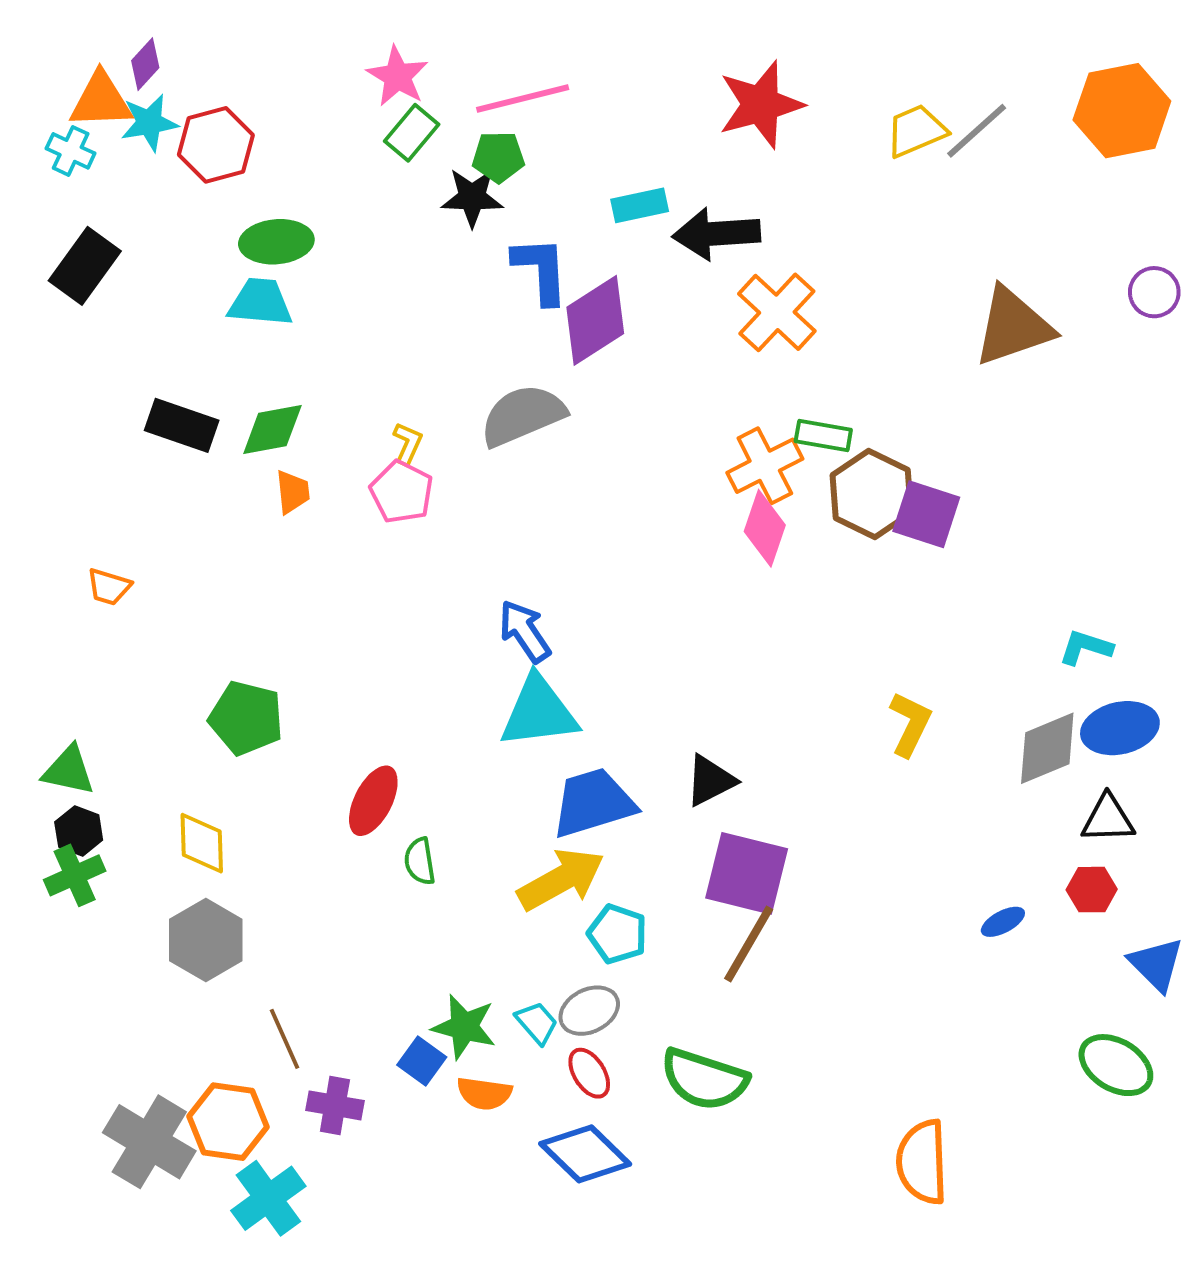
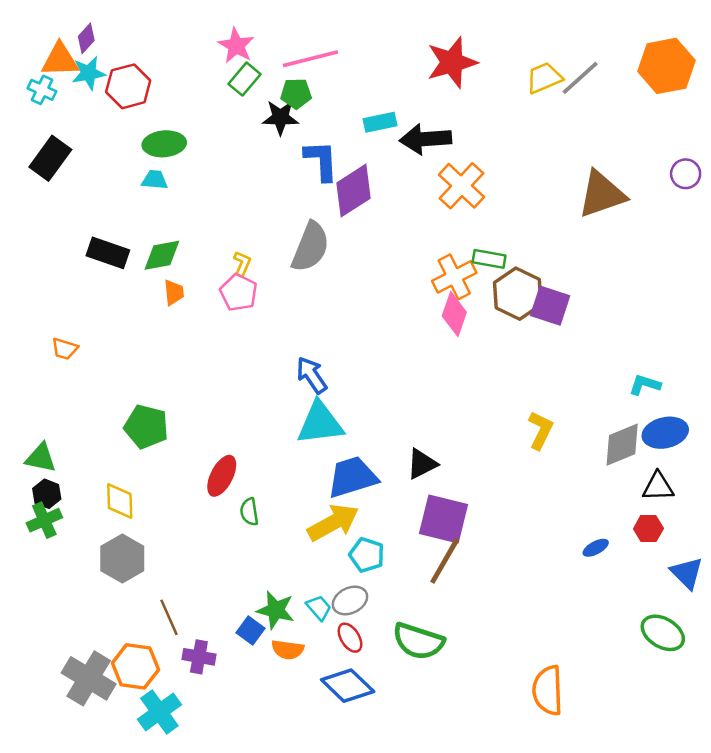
cyan trapezoid: (260, 302) -> (155, 180), size x0.7
gray semicircle: (523, 415) -> (310, 247), turned 135

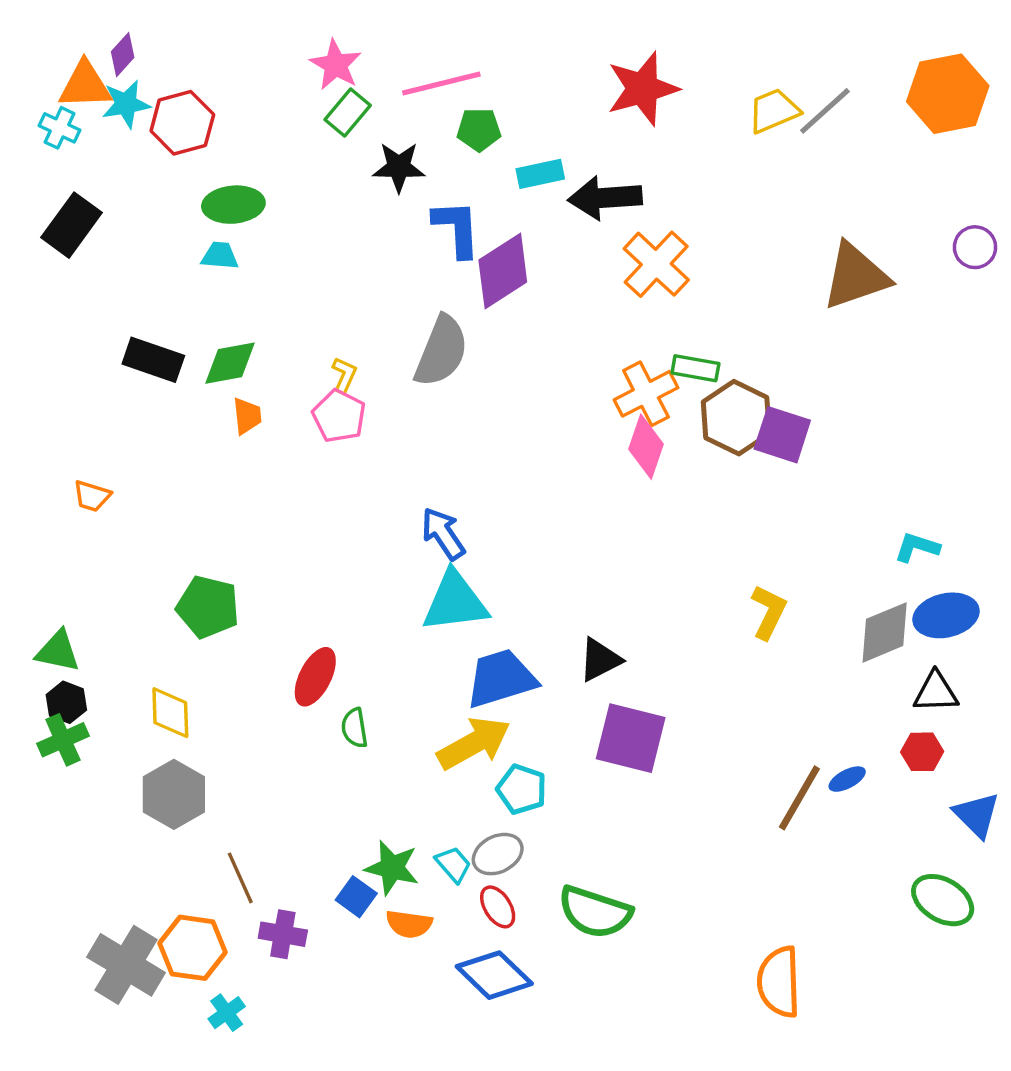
green pentagon: (296, 93) -> (479, 130), moved
brown line: (445, 561) -> (799, 798), moved
cyan cross: (159, 712) -> (227, 1013), size x0.6

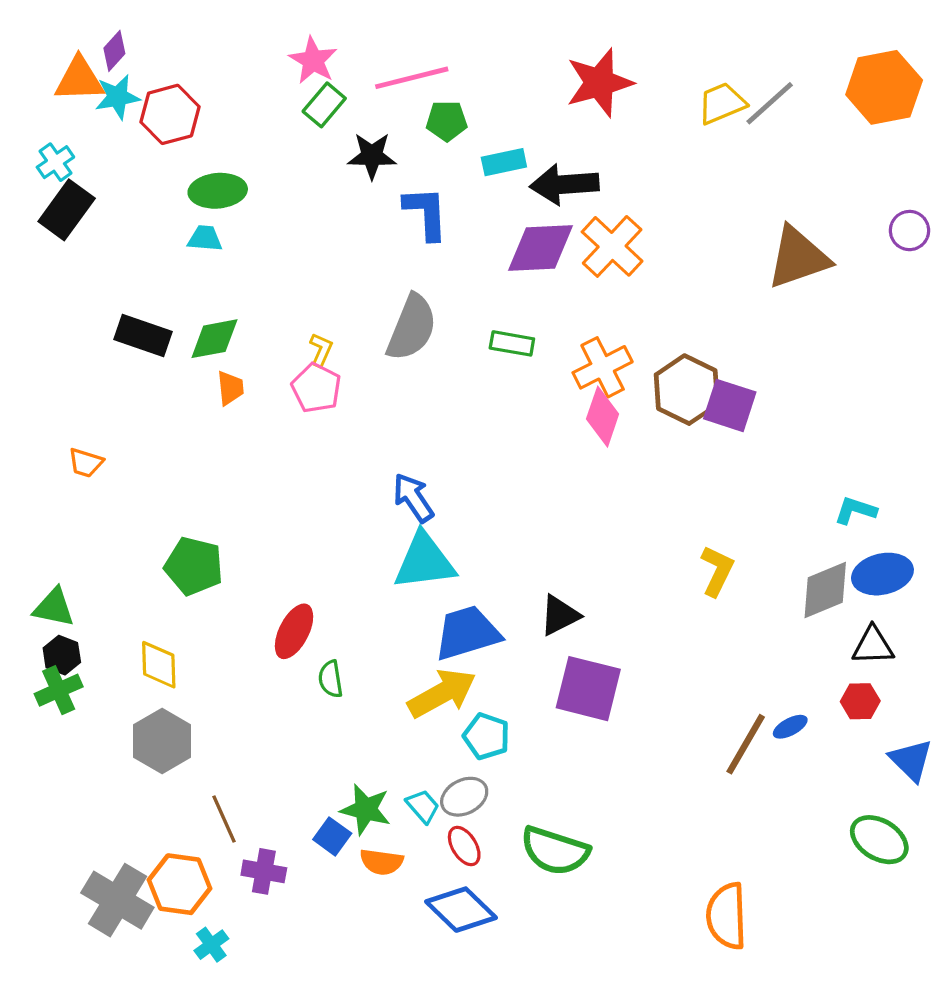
cyan cross: (60, 128) -> (55, 162), moved, turned 30
purple diamond: (503, 271) -> (541, 248), moved, turned 30
green rectangle: (695, 368) -> (512, 343), moved

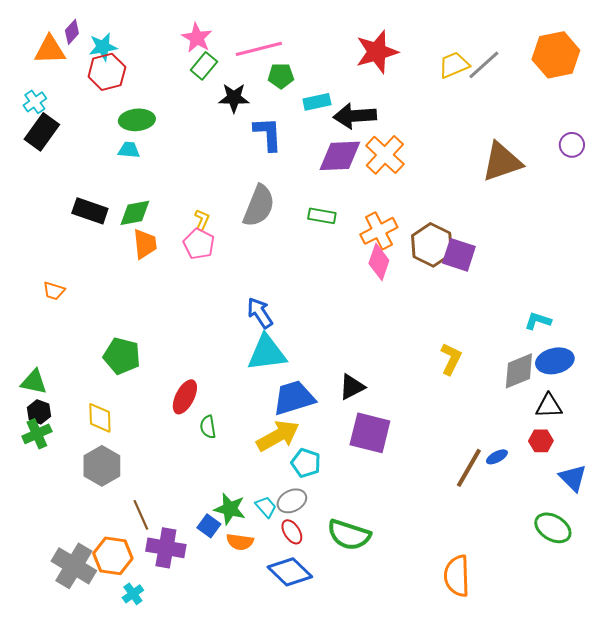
cyan star: (117, 97) -> (103, 47), moved
orange trapezoid: (230, 388) -> (145, 244), size x1.4
purple cross: (264, 871) -> (166, 548), size x1.4

